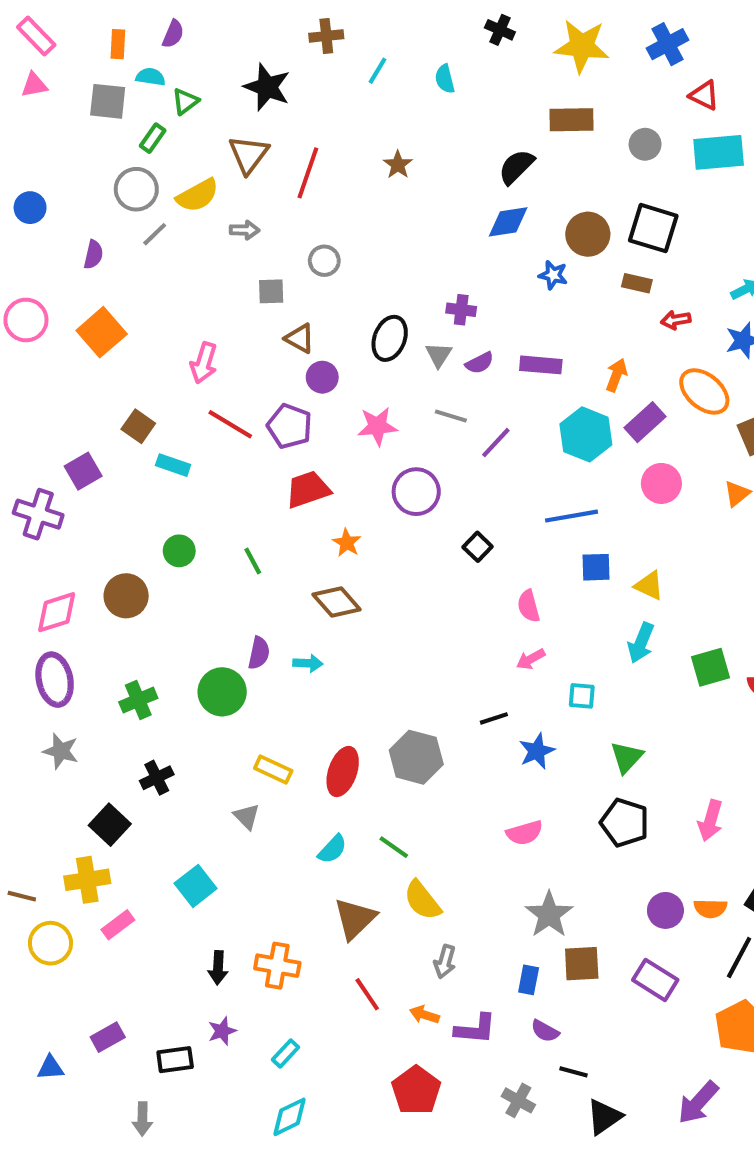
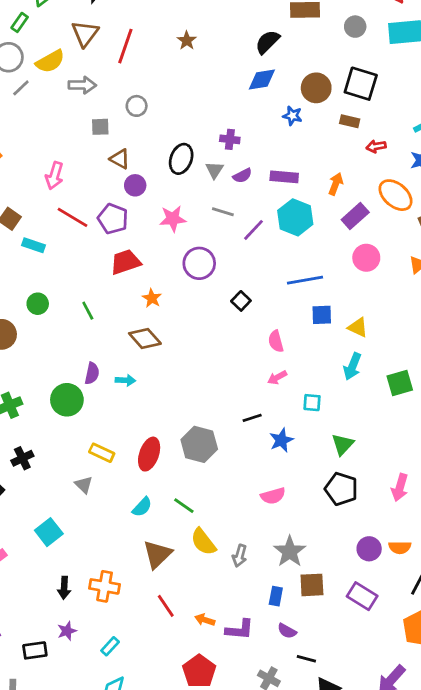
gray arrow: (245, 230) -> (82, 85), size x1.4
cyan hexagon: (586, 434) -> (295, 217), moved
gray arrow: (445, 962) -> (240, 556), moved

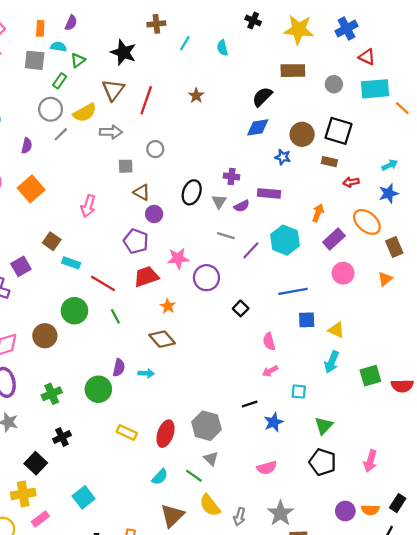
purple rectangle: (284, 177) -> (269, 193), moved
red line: (72, 217) -> (103, 283), moved
pink star: (173, 219) -> (178, 258), moved
green circle: (38, 304) -> (74, 311), size x1.5
gray triangle: (84, 485) -> (211, 459), moved

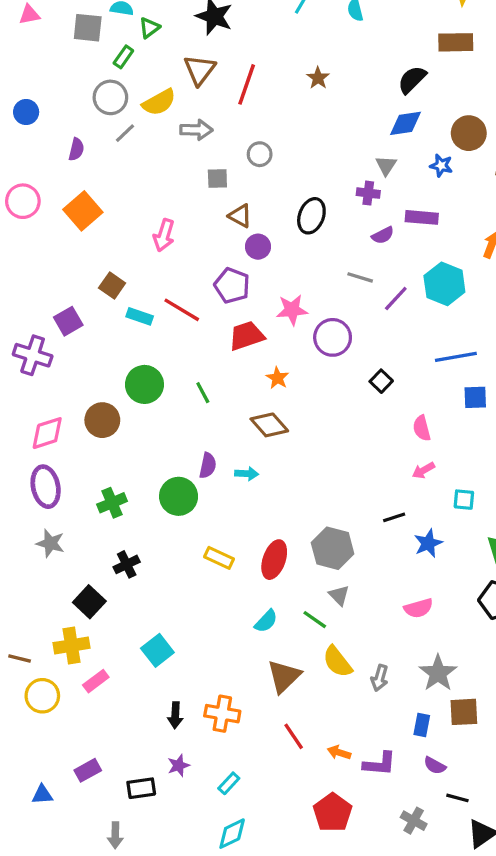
gray triangle: (219, 201) -> (386, 166), moved
red line: (103, 283) -> (182, 310), moved

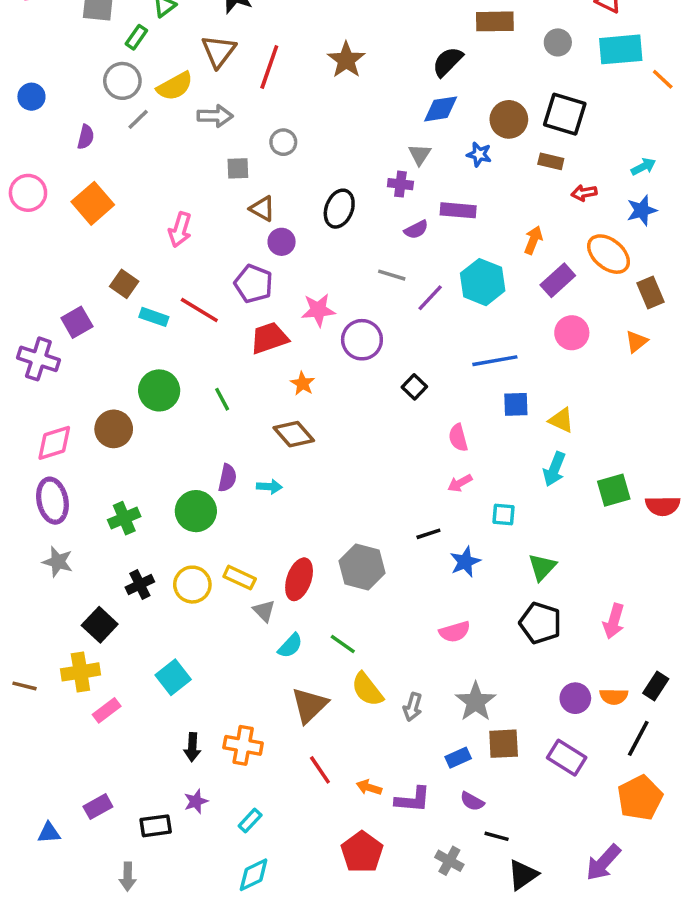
brown star: (318, 78) -> (346, 60), size x1.5
gray triangle: (339, 595) -> (264, 611), moved
yellow circle: (42, 696) -> (192, 585), moved
blue rectangle: (422, 725) -> (458, 758), turned 55

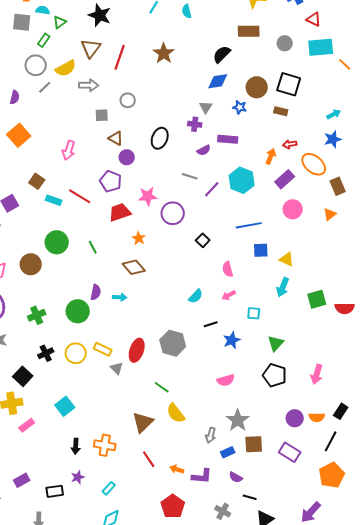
red arrow: (584, 193) -> (290, 144), moved
cyan semicircle: (290, 646) -> (196, 296), moved
gray arrow: (413, 707) -> (211, 435), moved

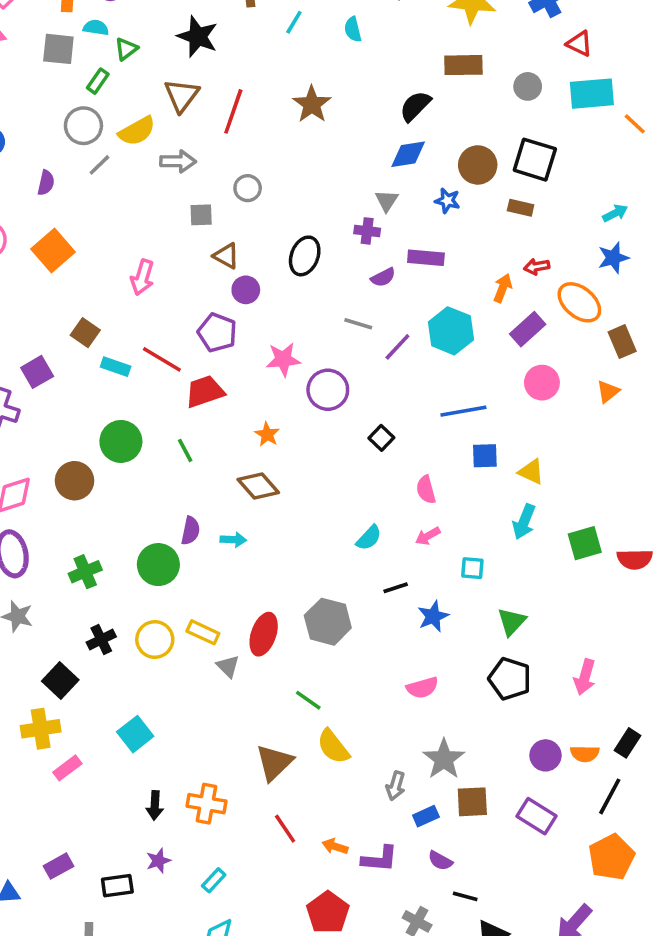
red trapezoid: (120, 212) -> (205, 392), moved

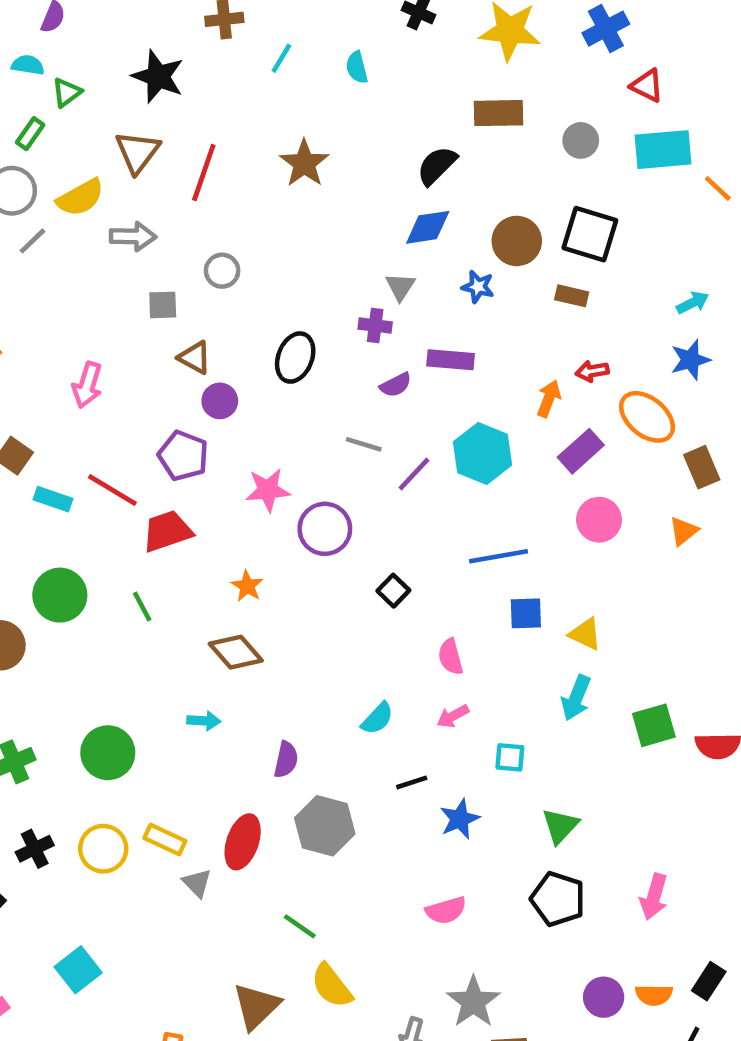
purple semicircle: (190, 531) -> (286, 760), moved

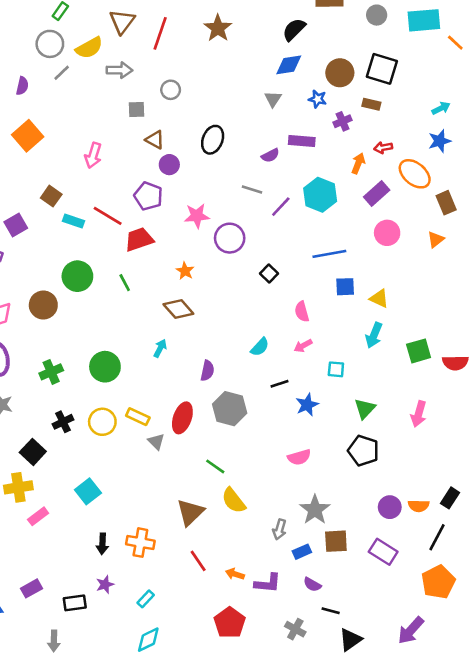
purple cross: (375, 326) -> (342, 121), moved, turned -30
cyan arrow: (204, 721) -> (160, 348), turned -66
pink arrow: (654, 897) -> (419, 414), moved

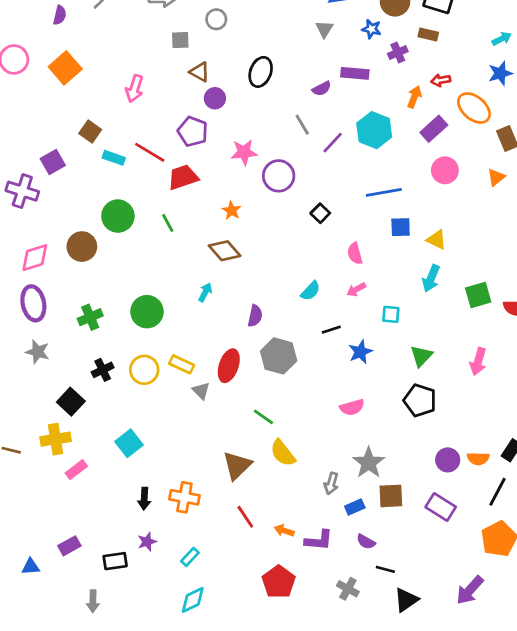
gray line: (252, 190) -> (302, 125), turned 42

